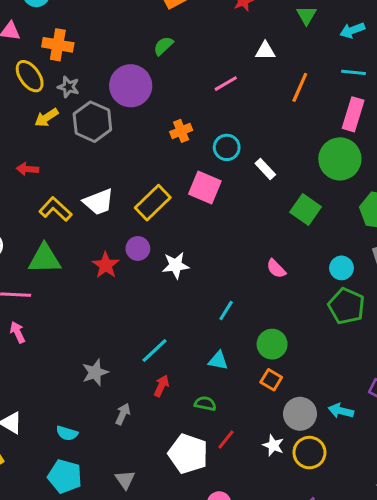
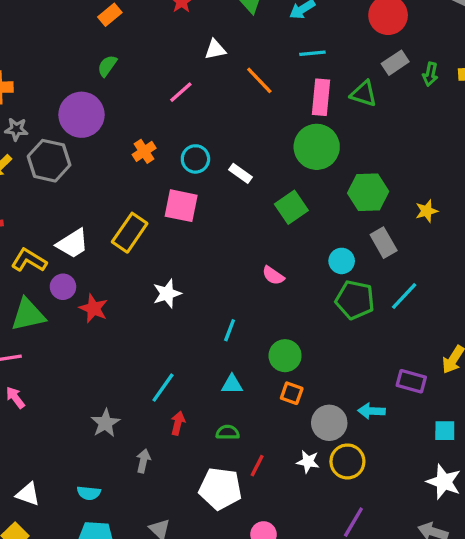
orange line: (300, 87) -> (259, 80), turned -56
green square: (306, 209) -> (291, 207), turned 32
purple circle: (138, 249) -> (63, 287), moved

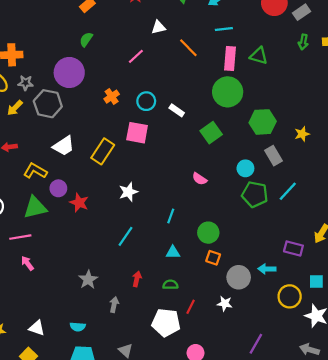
gray rectangle: (395, 63) -> (302, 12), moved
white trapezoid: (73, 244) -> (64, 146), moved
cyan line: (163, 388) -> (125, 236), moved
yellow circle: (347, 461) -> (290, 296), moved

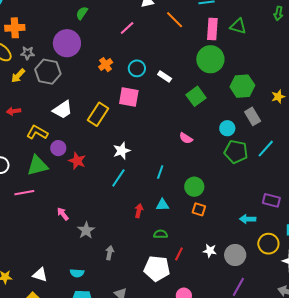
cyan line: (125, 236) -> (118, 178), moved
pink arrow: (27, 263) -> (63, 214), moved
gray circle: (239, 277) -> (235, 255), moved
red arrow: (137, 279) -> (139, 211), moved

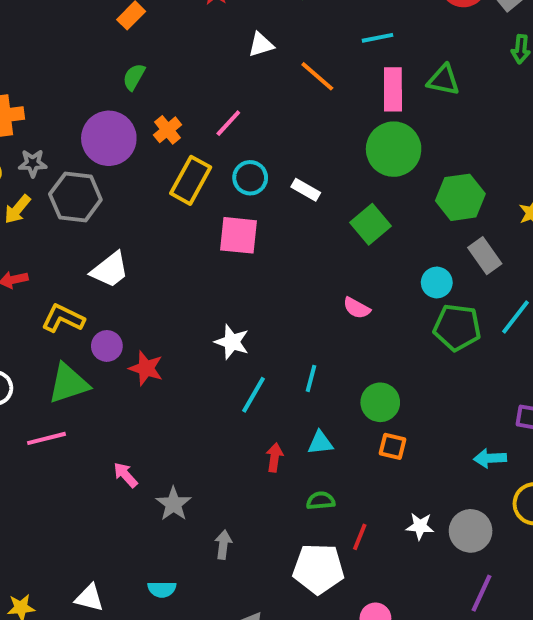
pink line: (127, 28) -> (228, 123), moved
orange cross: (106, 65) -> (167, 130), moved
yellow rectangle: (98, 114) -> (191, 180), moved
white star: (122, 151) -> (232, 342), turned -30
cyan line: (118, 178) -> (253, 395), moved

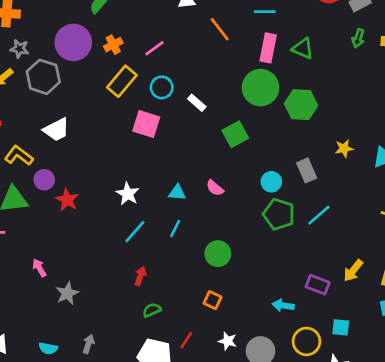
green hexagon: (460, 197) -> (301, 105), moved
cyan triangle: (320, 443) -> (177, 193), moved
orange square: (393, 446) -> (213, 300), moved
green semicircle: (321, 501) -> (152, 310), moved, turned -30
gray arrow: (223, 545) -> (88, 344), moved

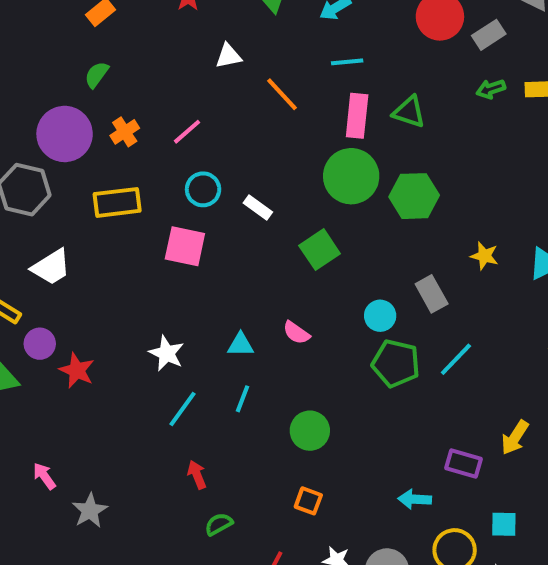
green arrow: (358, 38) -> (491, 89), turned 60
yellow rectangle: (122, 81) -> (117, 202), moved, turned 48
yellow star: (344, 148) -> (484, 256), turned 30
red arrow: (140, 276) -> (197, 475), turned -36

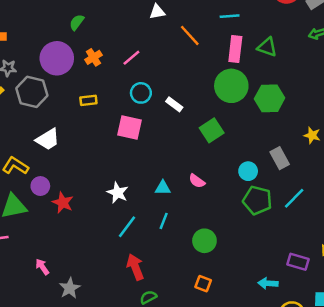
yellow rectangle: (117, 202) -> (88, 100), size x0.6
red arrow: (197, 475) -> (135, 267), size x1.5

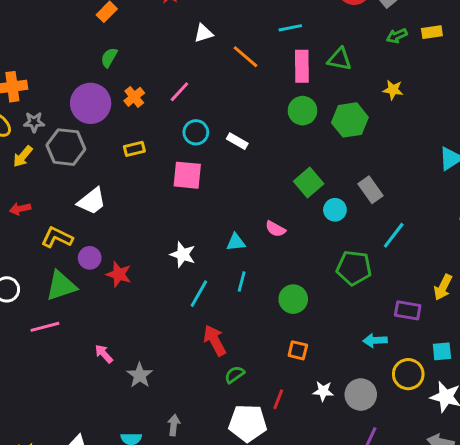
green circle: (231, 86) -> (302, 111), size x0.7
green square: (212, 130) -> (309, 182), moved
yellow star: (312, 135) -> (393, 90), moved
green pentagon: (257, 200) -> (354, 268), moved

